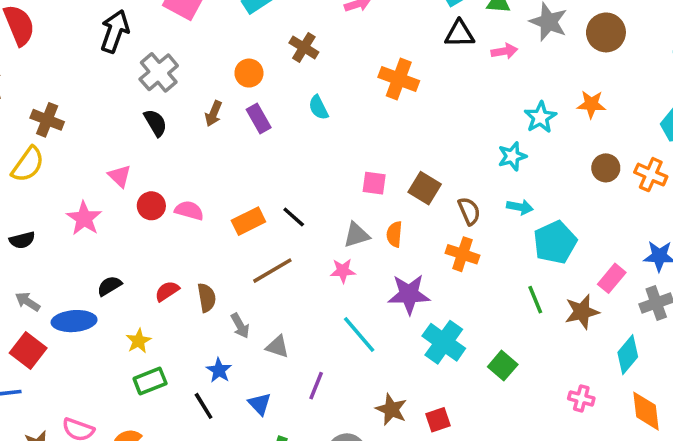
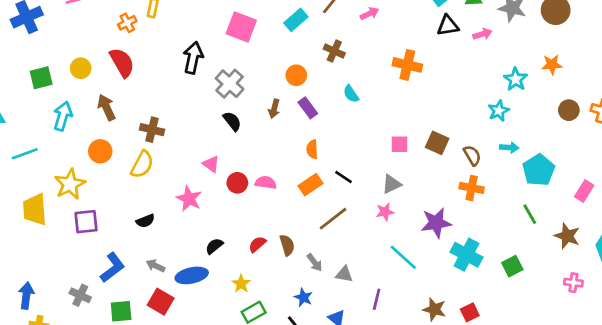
orange semicircle: (394, 234) -> (312, 149), moved
brown star: (582, 312) -> (567, 236), moved, turned -30
green square: (503, 366) -> (512, 266), turned 30

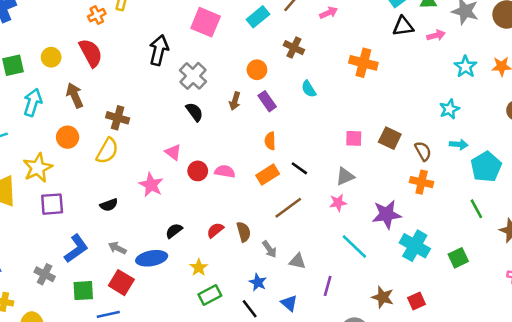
cyan star: (516, 79) -> (465, 67), moved

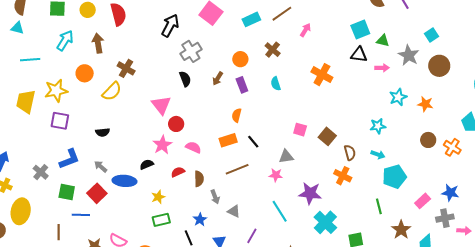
pink arrow: (329, 13) -> (305, 30), turned -48
pink triangle: (173, 152) -> (161, 105), size x1.5
pink semicircle: (225, 171) -> (193, 147), moved
pink star: (151, 185) -> (162, 145), moved

